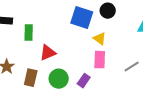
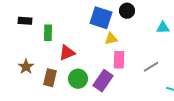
yellow triangle: (100, 39) -> (111, 39), moved, turned -48
purple rectangle: (84, 81) -> (103, 81), size x1.5

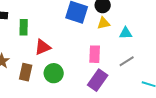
cyan triangle: (163, 28) -> (126, 33), moved
yellow triangle: (111, 39) -> (104, 23), moved
purple rectangle: (103, 81) -> (98, 80), moved

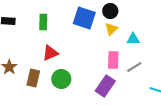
yellow triangle: (104, 23) -> (111, 29), turned -32
green rectangle: (24, 27) -> (43, 22), moved
pink rectangle: (95, 54) -> (113, 60), moved

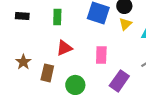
pink rectangle: (113, 60) -> (101, 55), moved
green circle: (61, 79) -> (75, 85), moved

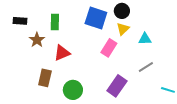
pink rectangle: (101, 55) -> (109, 48), moved, turned 30
brown star: (23, 62) -> (37, 40), moved

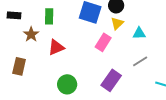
brown rectangle: (45, 78) -> (19, 66), moved

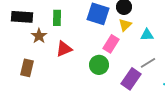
black rectangle: (14, 15) -> (22, 17), size x1.5
purple rectangle: (111, 80) -> (131, 79), moved
green circle: (67, 84) -> (99, 65), moved

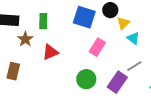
yellow triangle: (125, 25) -> (123, 23), moved
cyan triangle: (147, 35) -> (133, 38), turned 40
green circle: (99, 65) -> (86, 79), moved

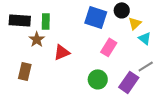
green rectangle: (43, 21) -> (46, 21), moved

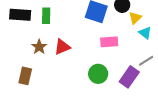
brown star: (37, 39) -> (39, 47), moved
pink rectangle: (109, 47) -> (109, 42), turned 54
brown rectangle: (25, 71) -> (25, 76), moved

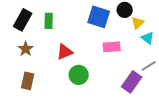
black rectangle: (20, 15) -> (23, 20), turned -65
brown star: (39, 47) -> (26, 49), moved
green circle: (98, 74) -> (79, 75), moved

